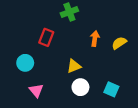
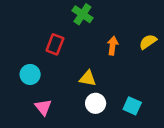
green cross: (69, 12) -> (82, 14), turned -35
yellow semicircle: (119, 43) -> (148, 42), moved
yellow triangle: (74, 66) -> (88, 78), turned 32

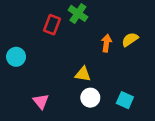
yellow semicircle: (148, 42) -> (130, 39), moved
red rectangle: (55, 44) -> (52, 25), moved
cyan circle: (30, 74) -> (16, 57), moved

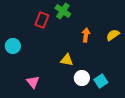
yellow semicircle: (130, 39) -> (113, 35), moved
white circle: (90, 98) -> (82, 78), moved
cyan square: (125, 100) -> (101, 81), turned 32

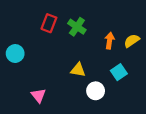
green cross: (63, 11) -> (77, 27), moved
orange arrow: (86, 35) -> (110, 41), moved
cyan square: (101, 81) -> (119, 72), moved

